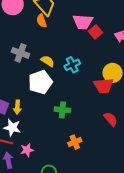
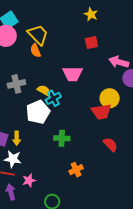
pink trapezoid: (83, 22) -> (73, 74), moved
red square: (95, 32) -> (91, 42), moved, turned 32
gray cross: (20, 53) -> (16, 84), turned -30
cyan cross: (72, 65) -> (53, 98), moved

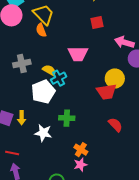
white star: (13, 159) -> (43, 133), moved
orange cross: (76, 170) -> (81, 150), turned -32
pink star: (29, 180) -> (80, 165), moved

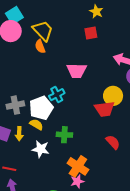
red square: (97, 23) -> (91, 33), moved
gray cross: (22, 64) -> (15, 105), moved
yellow semicircle: (49, 70) -> (36, 124), moved
orange cross: (81, 150) -> (78, 166), size x1.5

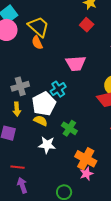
red square: (91, 33) -> (87, 25), turned -32
gray cross: (15, 105) -> (20, 86), moved
yellow arrow: (19, 134) -> (17, 109), moved
green cross: (64, 135) -> (69, 128), turned 35

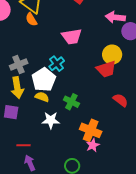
yellow arrow: (17, 109) -> (17, 88), size x1.5

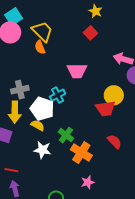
white pentagon: (44, 80) -> (42, 109), turned -30
orange cross: (91, 130) -> (81, 153), moved
pink star: (93, 145) -> (88, 182), moved

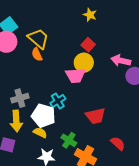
red square: (90, 33) -> (88, 45), moved
yellow circle: (114, 95) -> (84, 63), moved
red trapezoid: (106, 109) -> (95, 116), moved

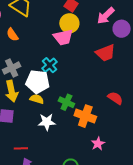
orange semicircle: (37, 54) -> (12, 35), moved
pink arrow: (121, 61) -> (106, 16), turned -48
red trapezoid: (95, 116) -> (105, 53), moved

